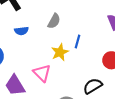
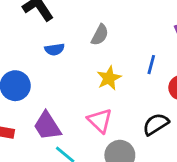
blue line: (78, 42) -> (151, 65), moved
pink triangle: (42, 73) -> (100, 121), moved

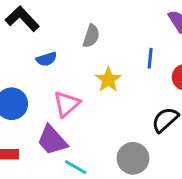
pink triangle: (100, 121) -> (67, 104), moved, turned 44

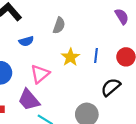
blue line: (150, 58) -> (96, 55), moved

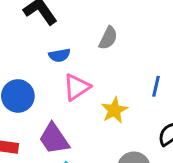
yellow star: (70, 57) -> (114, 110), moved
pink triangle: (40, 74) -> (77, 87), moved

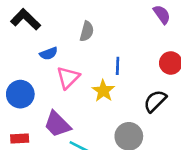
blue line: (156, 86) -> (118, 66), moved

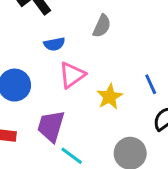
blue line: (118, 66) -> (151, 84), moved, turned -36
purple trapezoid: (57, 124) -> (51, 126), turned 52

